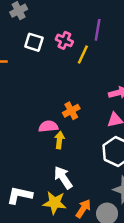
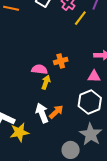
yellow star: (55, 203) -> (19, 132), moved, turned -30
orange arrow: (83, 209) -> (56, 112), moved

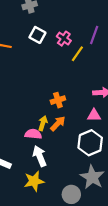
pink semicircle: (40, 69) -> (33, 134), moved
orange arrow: (56, 112) -> (58, 124), moved
yellow star: (19, 132) -> (34, 181), moved

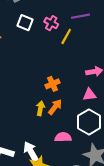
purple line: (94, 35) -> (80, 16), turned 66
pink semicircle: (33, 134) -> (63, 137), moved
white arrow: (40, 156) -> (31, 151), moved

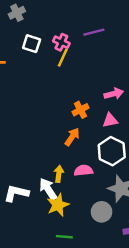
yellow line: (66, 36) -> (63, 58), moved
orange cross: (53, 84) -> (80, 110), moved
yellow arrow: (40, 108) -> (59, 174), moved

